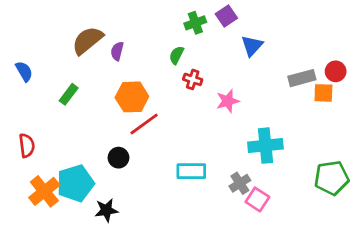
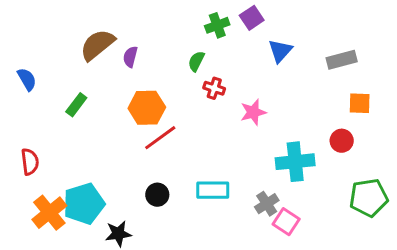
red circle: (336, 71) -> (342, 141), moved
gray rectangle: (302, 78) -> (342, 60), moved
black circle: (118, 158) -> (157, 195), moved

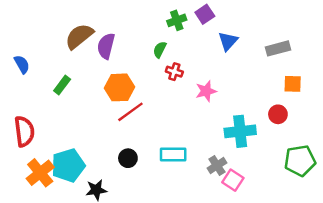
purple semicircle: (130, 57) -> (106, 46), size x1.5
red semicircle: (30, 162) -> (24, 131), size x1.4

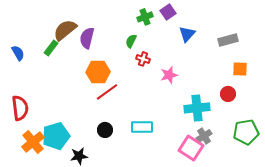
green rectangle: (62, 85) -> (51, 48), moved
gray cross: (217, 166) -> (204, 136), moved
pink square: (233, 180) -> (191, 148), size x1.4

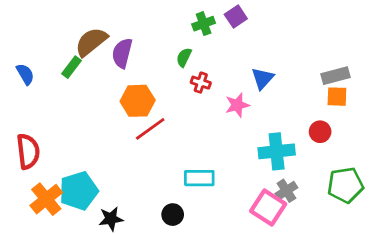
blue triangle: (187, 34) -> (263, 78), moved
gray rectangle: (228, 40) -> (336, 76), moved
black circle: (105, 130) -> (173, 215), moved

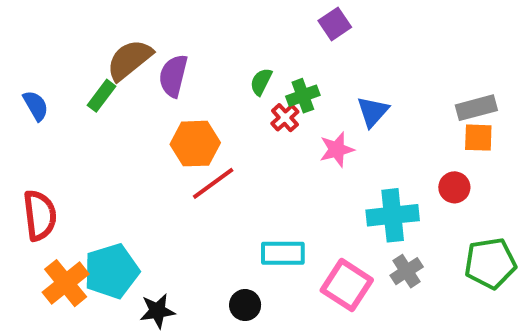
green cross: (204, 24) -> (303, 96), moved
red cross: (201, 83) -> (285, 118), turned 30
pink square: (268, 208) -> (347, 285), moved

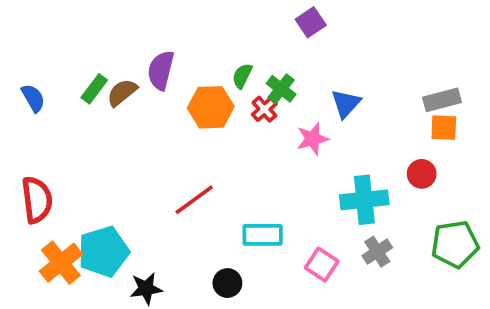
brown semicircle: (129, 60) -> (122, 92), moved, size x0.7
green cross: (303, 96) -> (281, 89), turned -32
orange hexagon: (195, 144) -> (211, 107), moved
red line: (213, 183) -> (194, 200), moved
pink square: (347, 285) -> (322, 265), size x0.7

